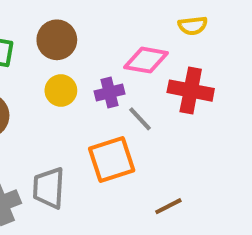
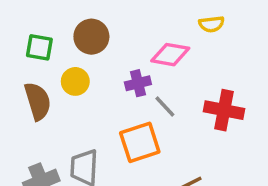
yellow circle: (61, 91) -> (75, 81), moved
red cross: (191, 91) -> (224, 110), moved

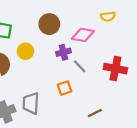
brown circle: (91, 37) -> (49, 24), moved
orange square: (140, 142) -> (65, 88), size x0.6

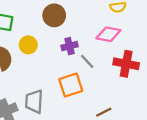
pink diamond: (83, 35) -> (108, 34), moved
orange square: (65, 88) -> (71, 85), size x1.5

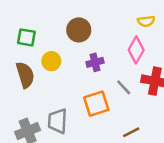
pink diamond: (108, 34) -> (136, 50), turned -70
gray line: (87, 61) -> (124, 87), moved

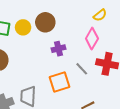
yellow semicircle: (146, 21) -> (100, 15), turned -32
yellow circle: (51, 61) -> (23, 27), moved

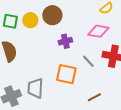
pink diamond: (92, 38) -> (98, 31), turned 70
orange square: (59, 82) -> (66, 74), turned 30

